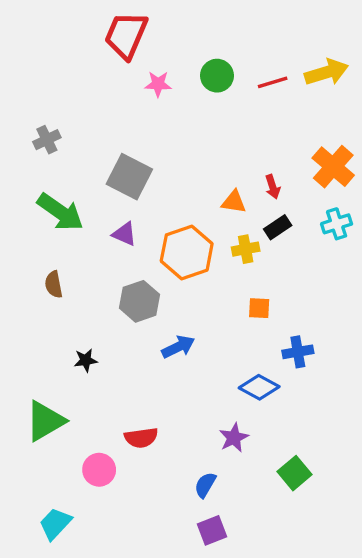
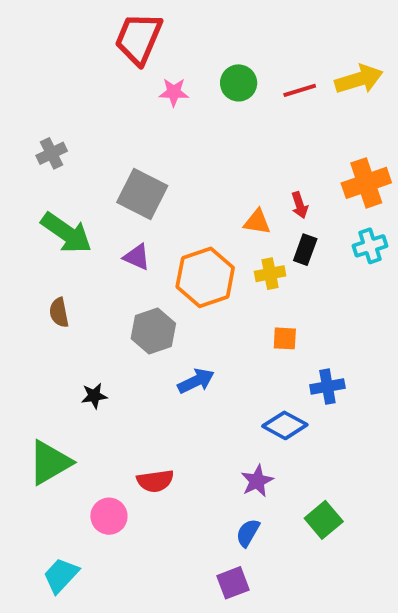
orange cross: (333, 167) -> (366, 183), turned 30
black rectangle: (278, 227) -> (305, 250), turned -36
blue semicircle: (205, 485) -> (248, 533), moved

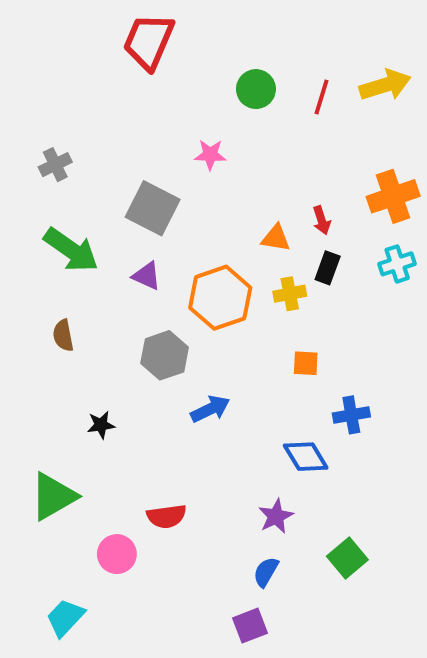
red line: (300, 90) -> (322, 97), turned -56
pink star: (174, 92) -> (210, 155), moved
blue diamond: (285, 425) -> (306, 457), turned 30

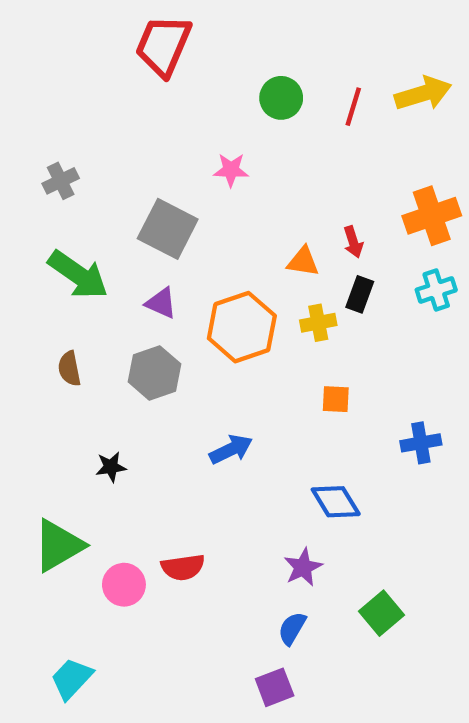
gray hexagon: (165, 355) -> (155, 373), moved
blue cross: (351, 415) -> (421, 443), moved
pink circle: (117, 554) -> (124, 585), moved

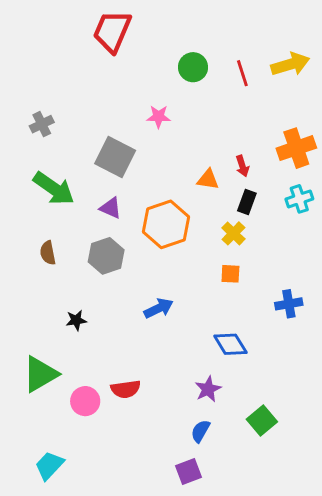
red line: (353, 107) -> (242, 73), turned -35
yellow cross: (318, 323) -> (233, 233), moved, turned -35

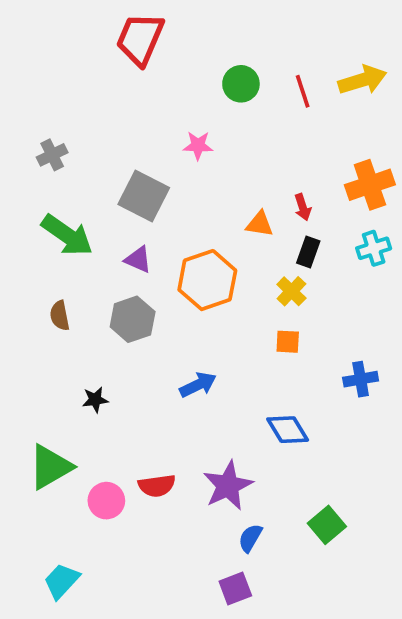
purple star: (208, 389) -> (228, 486), moved, size x1.5

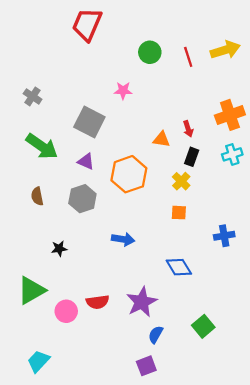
gray cross: (52, 155) -> (33, 96), turned -30
blue arrow: (198, 385) -> (123, 239), turned 35

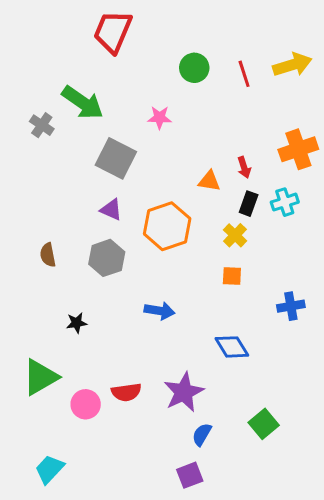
green arrow: (42, 146) -> (83, 103), moved
cyan cross: (232, 154) -> (285, 202), moved

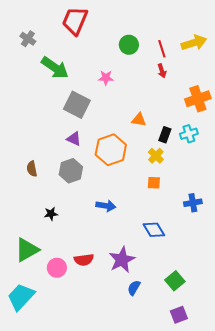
gray cross: (42, 125) -> (28, 39), moved
red arrow: (244, 167) -> (162, 71), moved
cyan trapezoid: (49, 469) -> (21, 297), moved, size x1.4
purple square: (190, 475) -> (179, 315), moved

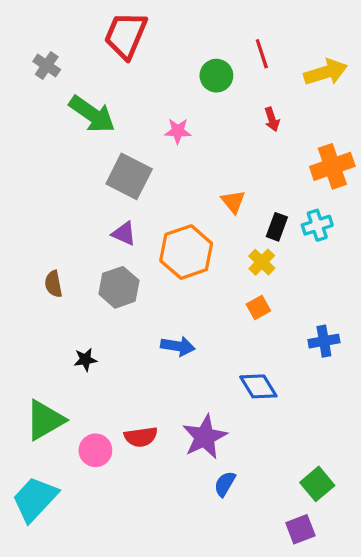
red line: (162, 49) -> (262, 54), moved
orange triangle: (139, 120) -> (233, 202), turned 42
orange square: (154, 183) -> (258, 307), turned -32
green square: (175, 281) -> (317, 484), moved

